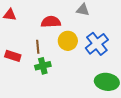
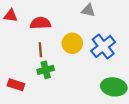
red semicircle: (51, 22) -> (40, 23), moved
red rectangle: (13, 56) -> (16, 85), moved

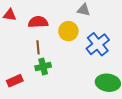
yellow circle: (72, 43) -> (68, 31), moved
red rectangle: (16, 85) -> (15, 81), turned -42

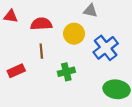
green cross: (43, 67) -> (66, 72), moved
red rectangle: (15, 81) -> (16, 71), moved

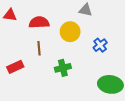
blue cross: (106, 48) -> (100, 45), size x0.6

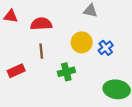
yellow circle: (70, 32) -> (82, 42), moved

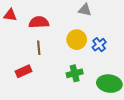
red rectangle: (16, 71) -> (23, 71), moved
green cross: (66, 72) -> (75, 73), moved

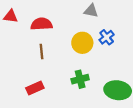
blue cross: (99, 45) -> (107, 37), moved
red rectangle: (23, 71) -> (35, 88), moved

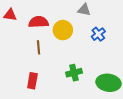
yellow circle: (82, 43) -> (63, 30), moved
red rectangle: (35, 88) -> (32, 81), turned -56

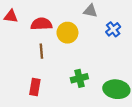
blue cross: (98, 34) -> (113, 29), moved

